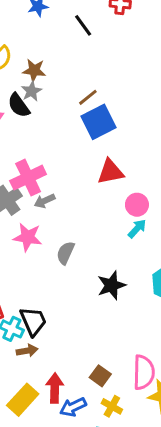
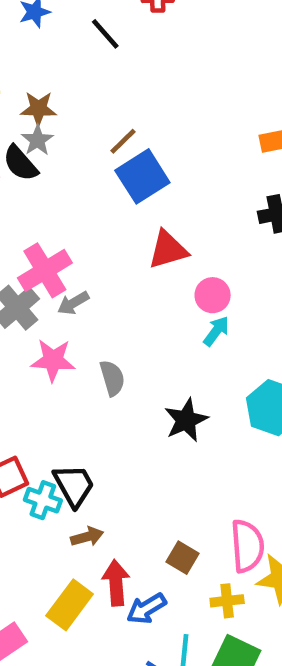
gray semicircle: (65, 253) -> (112, 378), turned 145
brown arrow: (27, 351) -> (87, 537), moved
yellow cross: (112, 406) -> (227, 601), moved, turned -30

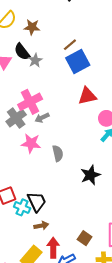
gray star: (37, 140) -> (35, 60), moved

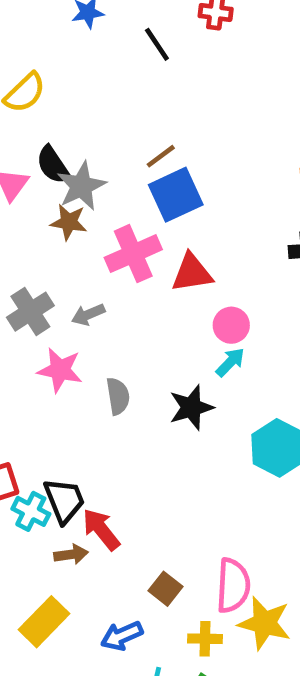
brown star: (32, 27) -> (69, 222), moved
gray star: (35, 60) -> (81, 186), size x1.5
pink cross: (30, 102) -> (133, 254), moved
black star: (90, 175) -> (191, 407), moved
red arrow: (53, 248) -> (101, 529), moved, turned -42

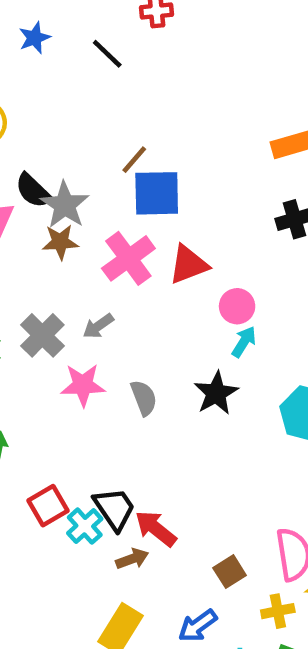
blue square: (176, 195) -> (157, 193), turned 36
cyan cross: (31, 511) -> (85, 526), turned 33
brown square: (165, 589) -> (230, 572), turned 32

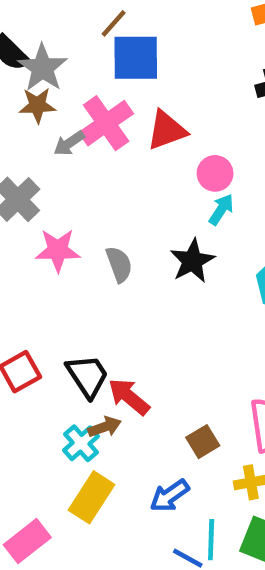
gray arrow: (98, 326) -> (69, 143), moved
cyan cross: (85, 526) -> (81, 443), moved

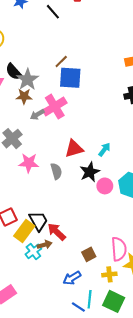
red triangle: (167, 130) -> (74, 149), moved
pink circle: (215, 173) -> (105, 186), moved
yellow rectangle: (92, 497) -> (24, 231), moved

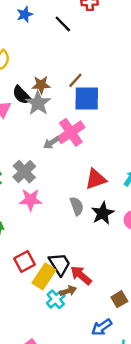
brown star: (24, 96) -> (41, 85), moved
pink star: (29, 163) -> (31, 200), moved
black star: (90, 172) -> (103, 213), moved

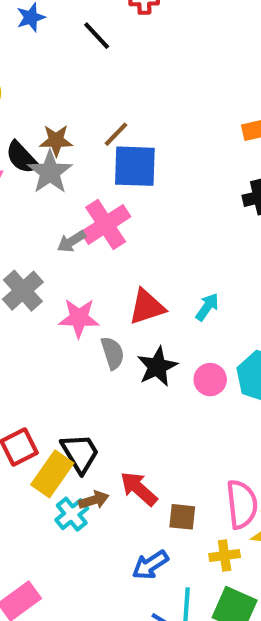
pink star: (31, 200) -> (79, 318), moved
red arrow: (81, 275) -> (139, 489), moved
brown square: (119, 299) -> (182, 517), turned 35

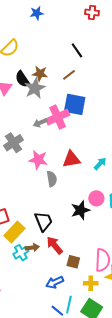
black line: (97, 36) -> (77, 50), moved
blue square: (135, 166) -> (75, 104), moved
black star: (157, 367) -> (80, 210), moved
black trapezoid: (80, 453) -> (43, 221), moved

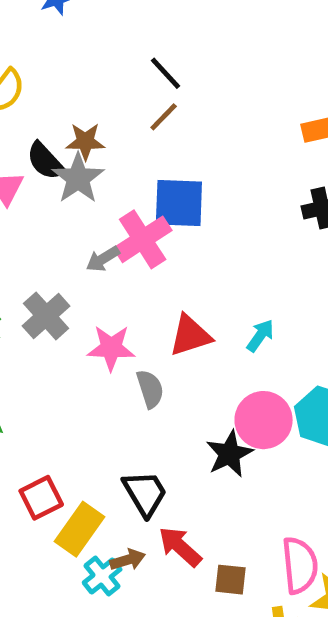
brown line: (69, 75) -> (164, 117), moved
pink circle: (96, 198) -> (264, 420), size x1.5

